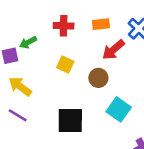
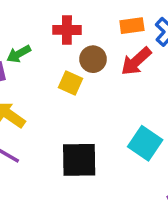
orange rectangle: (101, 24) -> (132, 26), moved
brown circle: (98, 78) -> (93, 59), moved

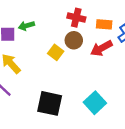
red cross: (67, 30) -> (76, 18), moved

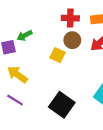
black square: (50, 103) -> (62, 105), turned 35

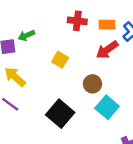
brown circle: (72, 40) -> (92, 84), moved

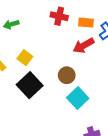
yellow square: (60, 60) -> (25, 58), moved
black square: (60, 114) -> (30, 85), moved

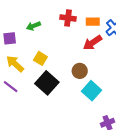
green arrow: (11, 24) -> (33, 26), moved

